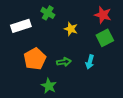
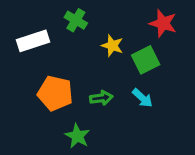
green square: (105, 38) -> (146, 60), moved
orange pentagon: (35, 59) -> (55, 93), turned -30
cyan arrow: (90, 62) -> (142, 98), turned -64

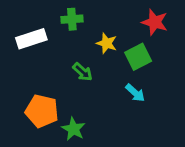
green cross: (76, 20) -> (72, 19), turned -35
orange pentagon: (55, 93) -> (42, 111), moved
green arrow: (101, 98) -> (82, 72), moved, turned 50

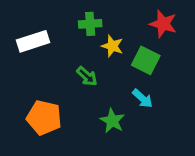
green cross: (72, 19) -> (90, 24), moved
green square: (138, 57) -> (146, 60), turned -36
green star: (73, 129) -> (112, 121), moved

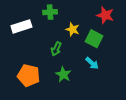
green cross: (90, 24) -> (50, 12), moved
green arrow: (87, 76) -> (56, 49), turned 72
green star: (112, 121) -> (63, 74), moved

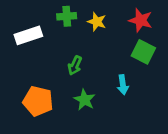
yellow star: (73, 29) -> (97, 22), moved
green square: (94, 39) -> (143, 52), moved
cyan arrow: (92, 63) -> (123, 85), turned 40

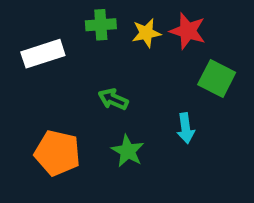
red star: (141, 20) -> (188, 31), moved
yellow star: (97, 22) -> (146, 33), turned -30
green arrow: (75, 65) -> (113, 99), turned 90

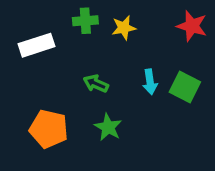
red star: (188, 31) -> (192, 26), moved
green square: (217, 79) -> (185, 87), moved
cyan arrow: (186, 128) -> (150, 82), moved

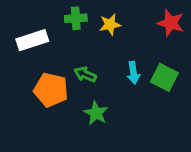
orange pentagon: (49, 129) -> (51, 90), moved

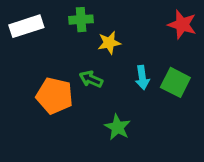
yellow star: (110, 25) -> (109, 43), moved
white rectangle: (32, 40) -> (26, 26), moved
green star: (96, 113) -> (117, 127), moved

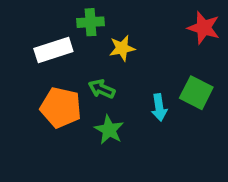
white rectangle: (26, 26) -> (53, 50), moved
cyan arrow: (142, 78) -> (159, 108), moved
green star: (117, 127) -> (109, 130), moved

